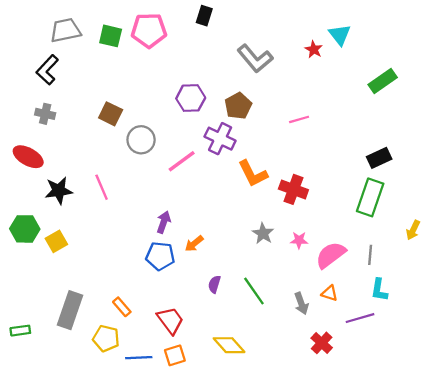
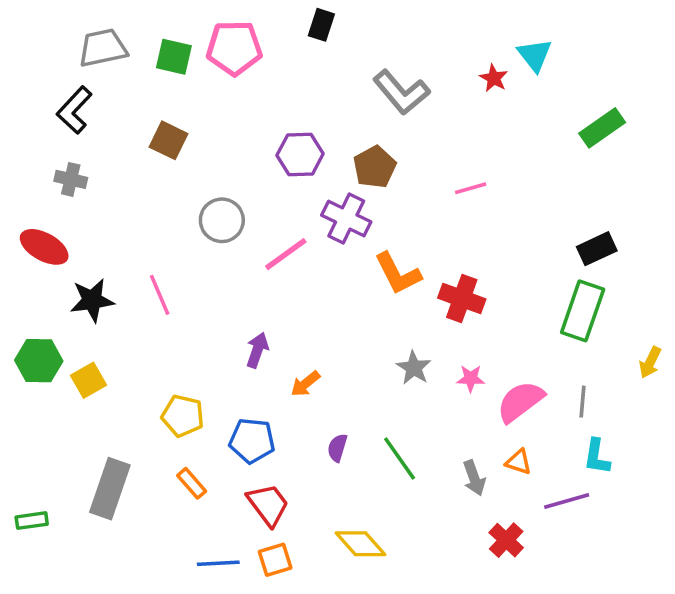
brown square: (111, 114) -> (169, 140), moved
blue pentagon: (160, 256) -> (252, 441), moved
yellow pentagon: (106, 338) -> (183, 416), moved

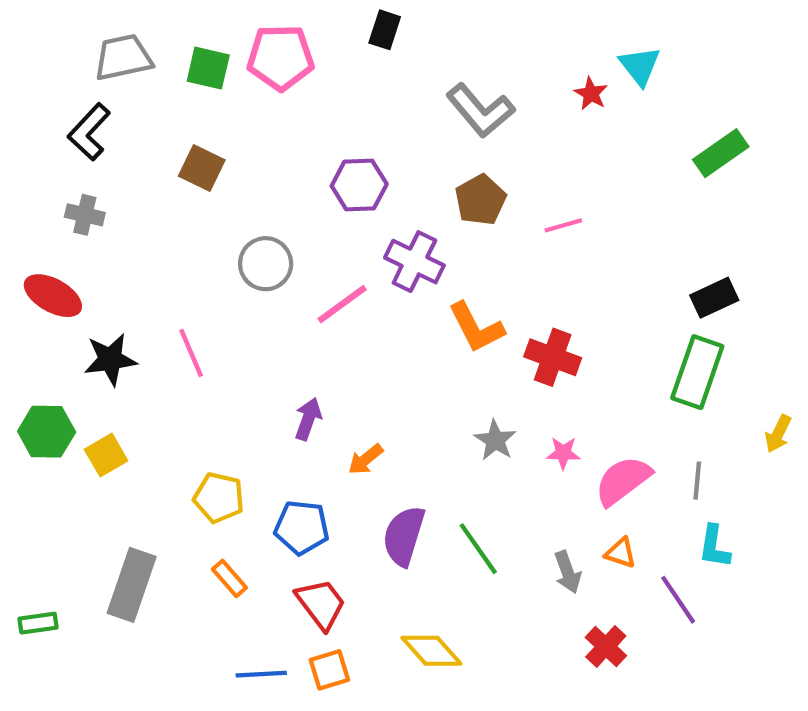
brown pentagon: (375, 167) -> (480, 200), moved
purple semicircle: (337, 448) -> (404, 536), size x1.8
purple line: (567, 501) -> (678, 600), turned 72

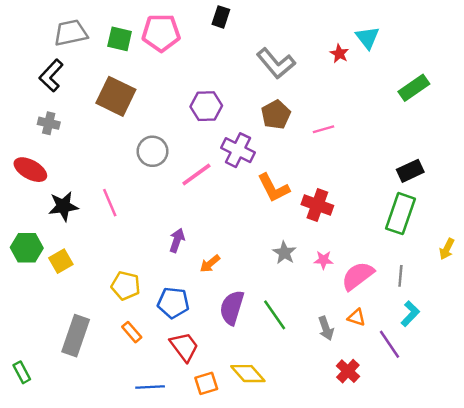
brown square: (202, 168) -> (116, 96), size x1.5
cyan L-shape: (714, 547) -> (410, 314), turned -145
green rectangle: (38, 623) -> (22, 372), moved, turned 70
orange square: (329, 670) -> (206, 383), moved

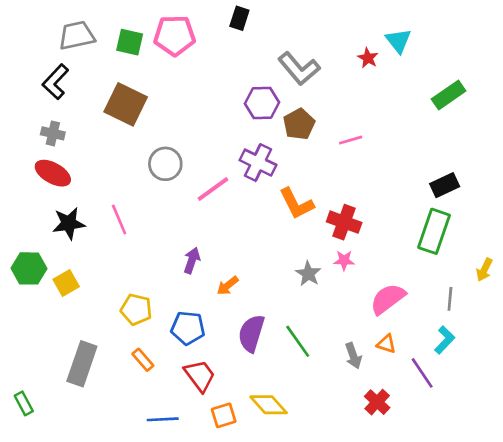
purple hexagon: (206, 106) -> (262, 103), moved
red ellipse: (30, 170) -> (53, 173), moved
pink star: (323, 260) -> (344, 260), moved
gray line: (400, 276) -> (450, 299), moved

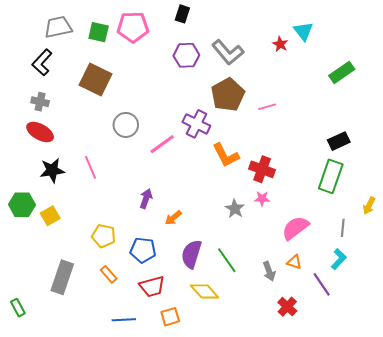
purple hexagon: (262, 103) -> (186, 55), moved
brown pentagon: (299, 124) -> (228, 95), size x1.4
red trapezoid: (200, 376) -> (152, 286), turned 112
yellow diamond: (269, 405) -> (205, 291), moved

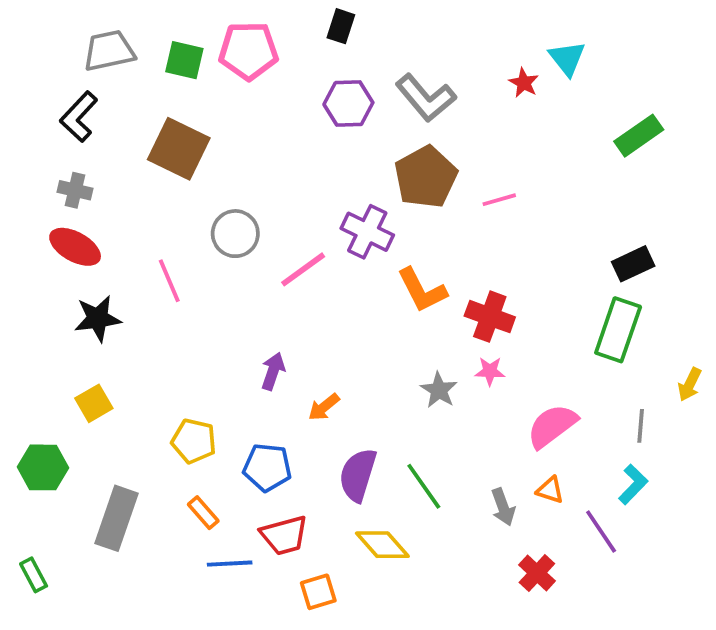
pink line: (90, 167) -> (169, 281), moved
green hexagon: (22, 205) -> (43, 467), moved
blue line: (124, 320) -> (230, 564), moved

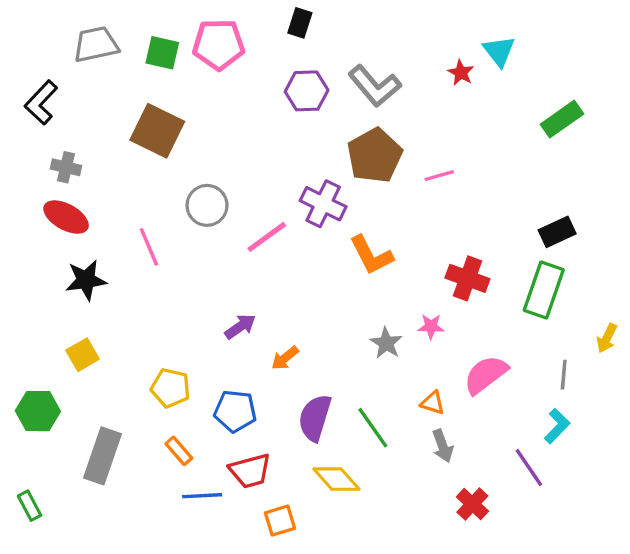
black L-shape: (79, 117) -> (41, 103), moved
red cross: (490, 317) -> (467, 278), moved
purple arrow: (273, 371) -> (240, 326), turned 36
orange triangle: (550, 490) -> (433, 403), moved

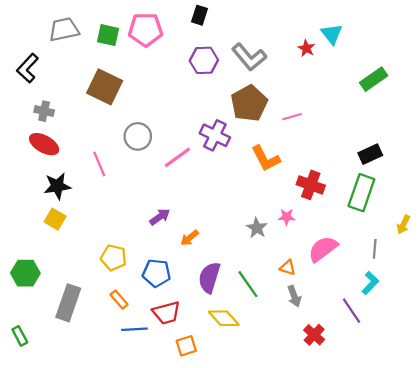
orange L-shape: (371, 255) -> (266, 158), moved
yellow square: (83, 355) -> (55, 219), moved, turned -30

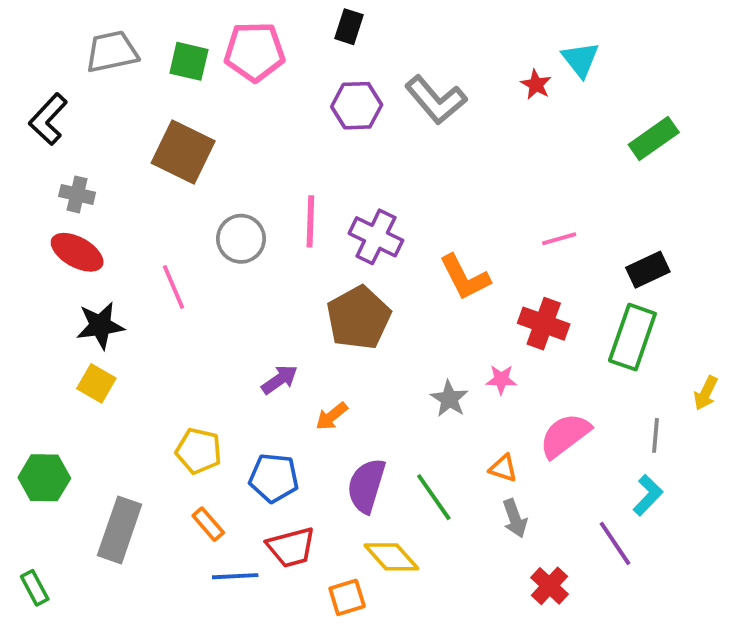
brown pentagon: (249, 103) -> (359, 318), moved
pink line: (292, 117) -> (559, 239), moved
pink line: (177, 157) -> (310, 221), moved, turned -52
orange square: (186, 346) -> (347, 597), moved

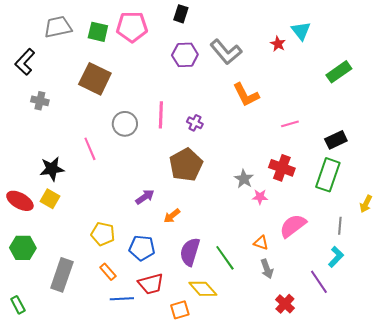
purple cross: (376, 237) -> (195, 123), size x0.6
red ellipse: (77, 252) -> (20, 201), moved
orange L-shape: (465, 277) -> (246, 95), moved
gray star: (449, 399) -> (244, 179), moved

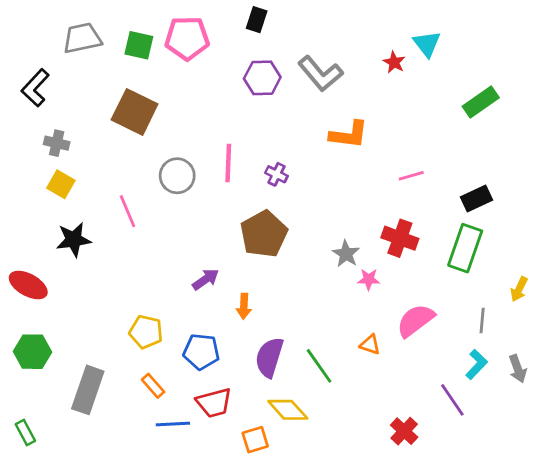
orange L-shape: (246, 95) -> (349, 135), turned -56
yellow square: (50, 199) -> (61, 184), moved
orange arrow: (172, 216) -> (244, 306), turned -48
gray arrow: (267, 269) -> (518, 369), moved

